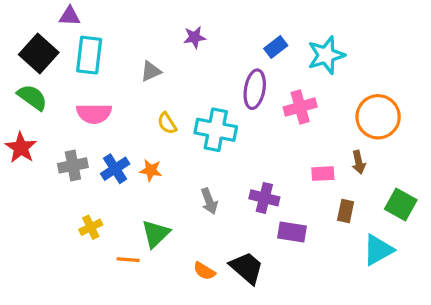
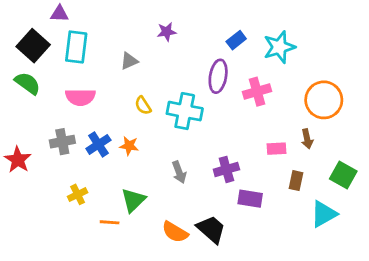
red star: (21, 148) -> (18, 160), moved
purple cross: (264, 198) -> (226, 169), turned -30
orange semicircle: (204, 271) -> (175, 232), size x1.4

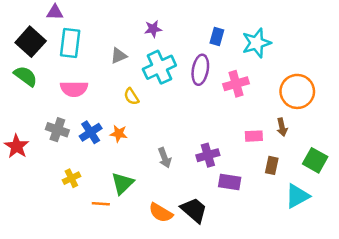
blue rectangle: (236, 40) -> (217, 37), turned -36
cyan cross: (185, 111) -> (159, 67), moved, turned -36
gray cross: (62, 142) -> (57, 130), turned 30

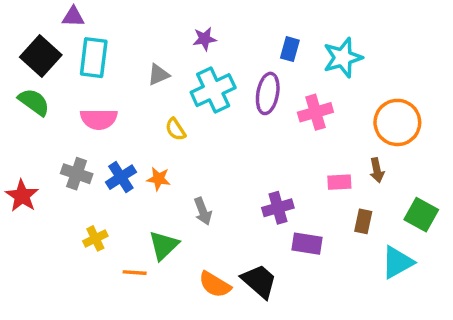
gray arrow: (165, 158) -> (203, 211), moved

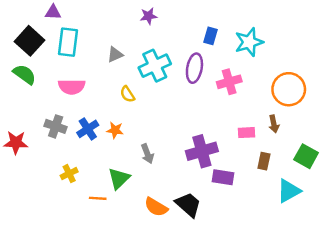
purple star: (205, 39) -> (149, 16), moved
red star: (22, 196) -> (16, 143), turned -30
purple cross: (278, 208) -> (202, 151), size x1.4

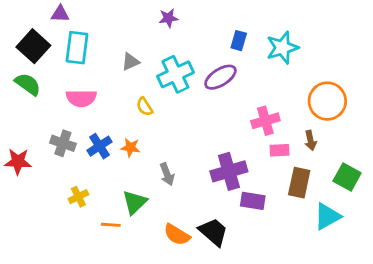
purple ellipse: (194, 68) -> (220, 77), turned 48
pink cross: (229, 82) -> (265, 121), moved
brown rectangle: (264, 161) -> (299, 183), size x1.5

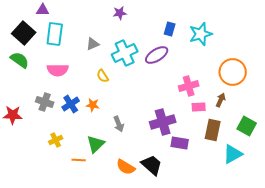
brown arrow: (310, 140) -> (221, 100), turned -144

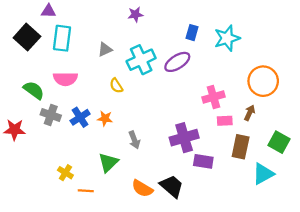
green semicircle: (20, 60) -> (34, 90), moved
yellow cross: (56, 140) -> (65, 173), moved, turned -32
orange line: (79, 160) -> (86, 191), moved

